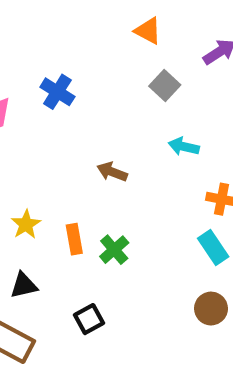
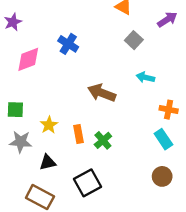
brown arrow: (112, 172) -> (102, 93), size x1.5
black square: (89, 319) -> (88, 183), size x1.5

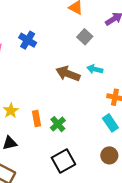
brown arrow: (102, 93) -> (68, 74), moved
black square: (88, 183) -> (63, 161), moved

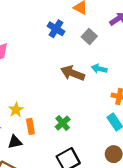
blue cross: (28, 40) -> (56, 29), moved
orange rectangle: (37, 118) -> (30, 126), moved

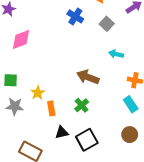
brown arrow: (73, 73) -> (88, 77), moved
black triangle: (15, 142) -> (62, 132), moved

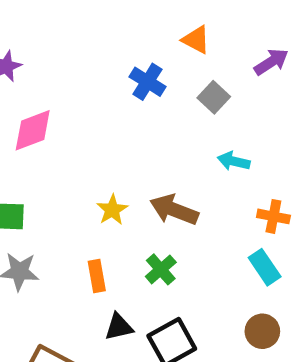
yellow star: (38, 93) -> (112, 210), moved

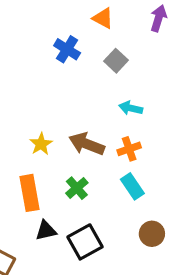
purple arrow: (271, 62) -> (158, 18), moved, turned -40
orange cross: (273, 216) -> (129, 149), moved, turned -30
cyan rectangle: (265, 267) -> (132, 186), moved
orange rectangle: (97, 276) -> (29, 193), size x1.5

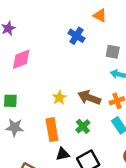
gray square: (116, 61) -> (113, 52), moved, turned -32

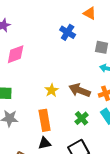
green cross: (83, 126) -> (82, 118), moved
black triangle: (63, 154) -> (45, 143), moved

